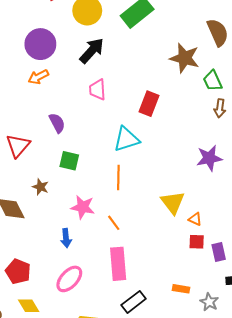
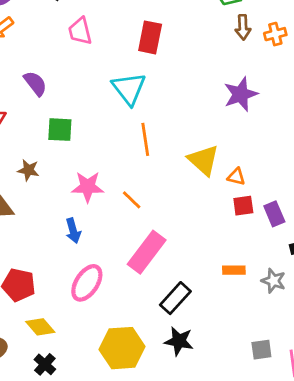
cyan triangle: (126, 139) -> (129, 89), turned -40
orange line: (118, 178) -> (145, 139), moved
pink rectangle: (118, 264) -> (147, 252), turned 52

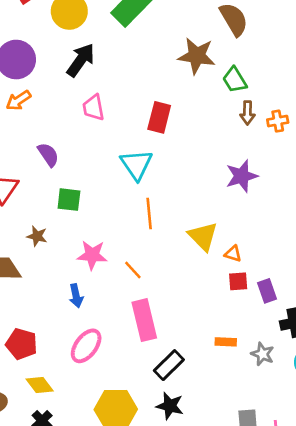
pink rectangle: (147, 252) -> (144, 320), turned -54

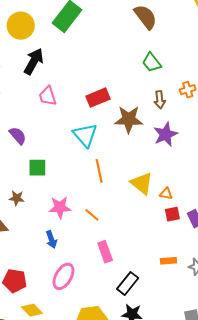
brown star: (197, 56) -> (129, 119), moved
brown arrow: (247, 113) -> (160, 100), moved
red rectangle: (159, 117) -> (98, 98), turned 60
pink rectangle: (144, 320) -> (105, 252), size x0.7

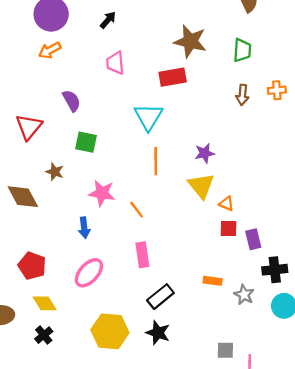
black arrow: (34, 61) -> (108, 20), size x0.6
green trapezoid: (152, 62) -> (242, 50), turned -150
brown star: (129, 119) -> (190, 41), moved
purple star: (166, 134) -> (205, 153), moved, size x0.7

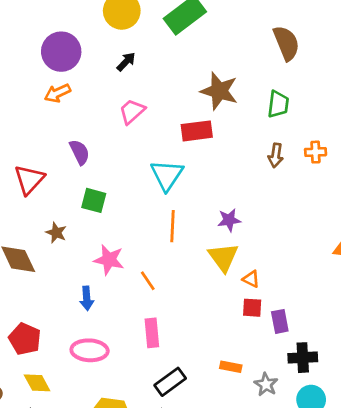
pink trapezoid: (115, 63) -> (132, 111), turned 50
pink ellipse: (89, 273) -> (90, 350), turned 48

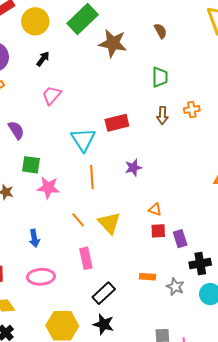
brown semicircle: (286, 43) -> (161, 31), size x0.6
brown star: (219, 91) -> (113, 43), moved
red rectangle: (197, 131) -> (117, 123), moved
yellow triangle: (223, 257) -> (109, 223), moved
pink star: (109, 260) -> (48, 188), moved

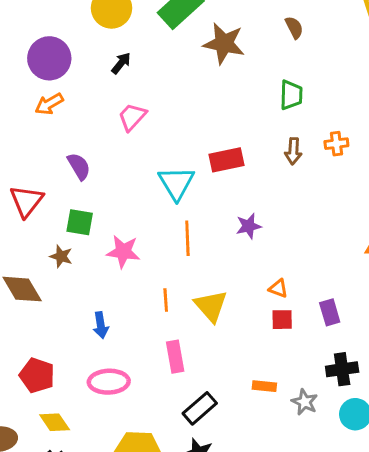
green square: (31, 165) -> (80, 222), moved
orange line: (78, 220) -> (166, 300), turned 35
purple rectangle: (180, 239) -> (330, 312), moved

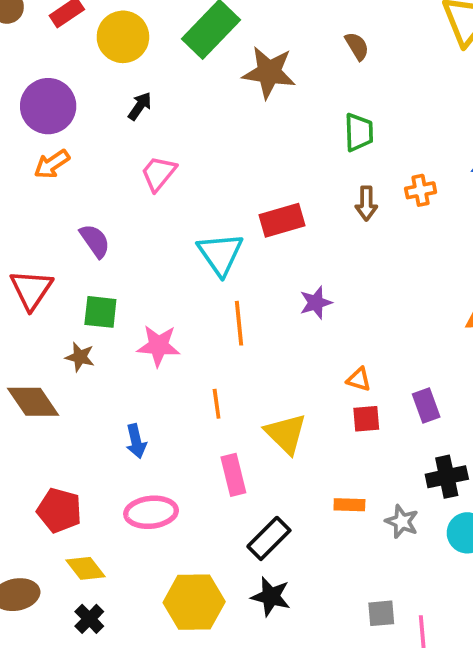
yellow triangle: (211, 306) -> (286, 434), moved

